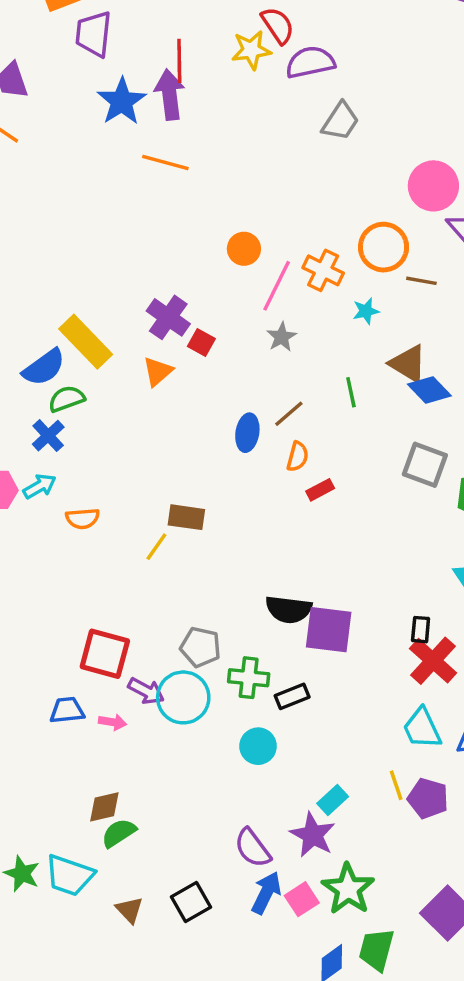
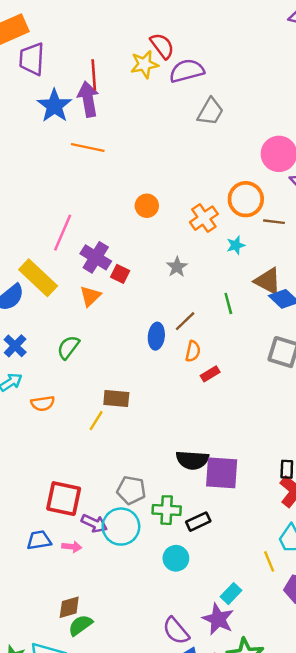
orange cross: (323, 270) -> (204, 218), turned 32
pink line: (277, 286) -> (63, 233), moved
green semicircle: (67, 399) -> (68, 347), moved, turned -30
yellow line: (396, 785) -> (269, 561), moved

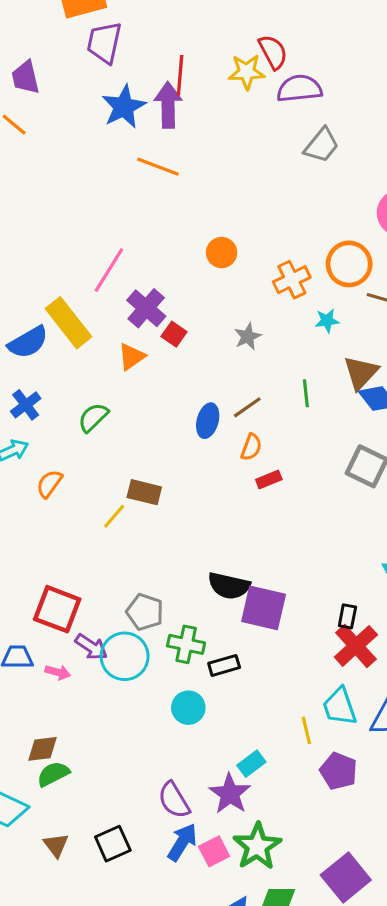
brown triangle: (268, 281) -> (361, 373), turned 36
orange semicircle: (43, 403) -> (49, 484), turned 125

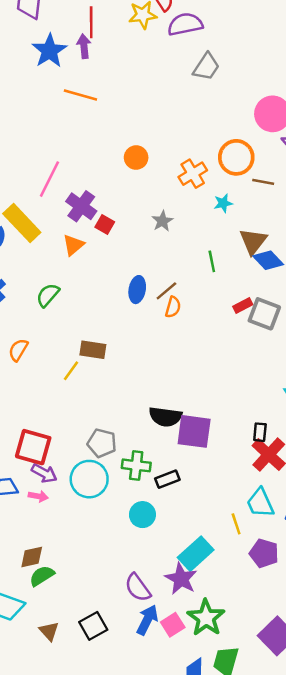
purple arrow: (168, 105) -> (84, 46), size x0.7
brown line: (247, 407) -> (166, 291), moved
red rectangle: (269, 480) -> (243, 306), moved
purple arrow: (91, 647) -> (44, 473), moved
cyan rectangle: (251, 764) -> (196, 554), size x1.6

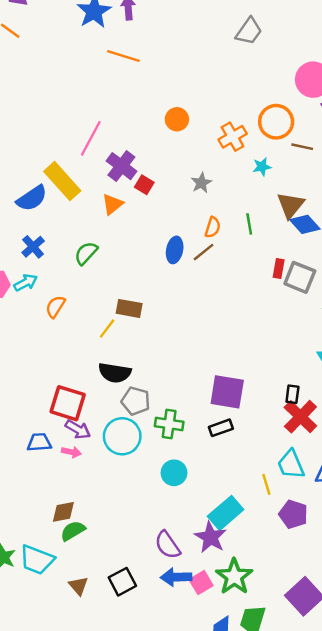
red rectangle: (243, 306) -> (279, 268), turned -54
orange semicircle: (173, 307) -> (213, 227), moved
black semicircle: (165, 417) -> (115, 373), moved
black rectangle: (167, 479) -> (221, 428), moved
blue arrow: (147, 620) -> (176, 577), turned -120

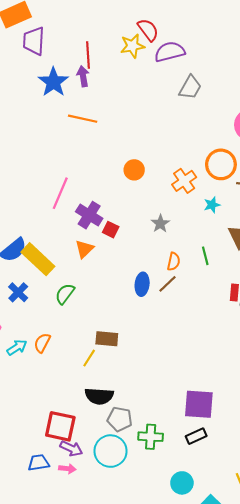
yellow rectangle: (62, 181) -> (38, 259), moved
cyan arrow: (26, 283) -> (17, 347), moved
cyan circle: (174, 473) -> (182, 483), moved

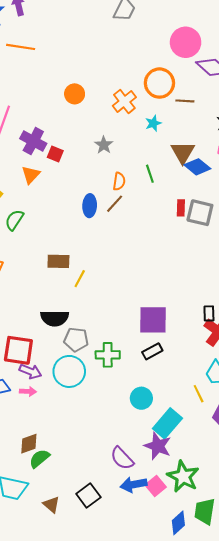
yellow line: (89, 358) -> (80, 279), moved

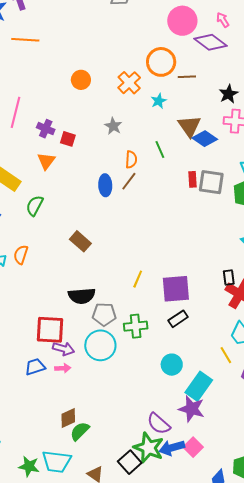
purple cross: (33, 141) -> (46, 129), size x0.7
brown rectangle: (58, 261) -> (80, 241), turned 45
yellow line: (80, 279) -> (138, 279), moved
green star: (183, 476) -> (149, 448), moved

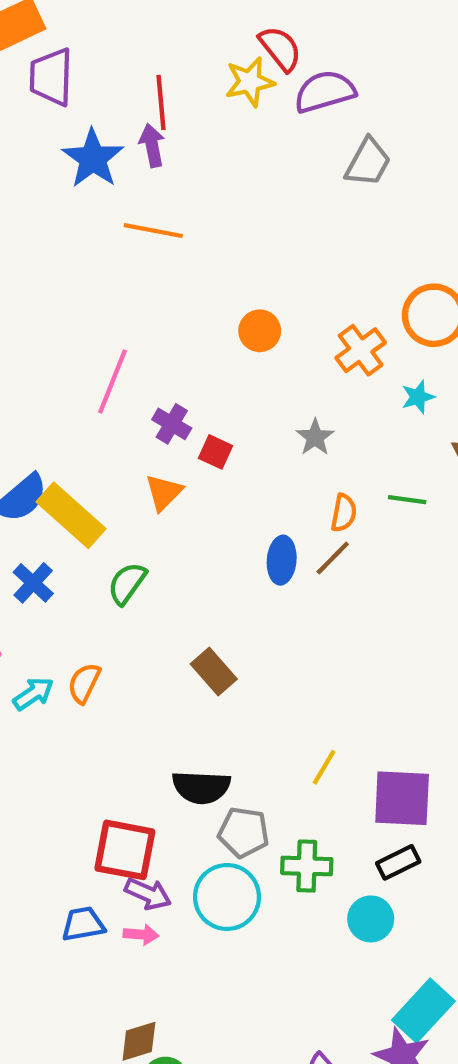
green line: (160, 149) -> (407, 500), turned -66
cyan circle: (172, 365) -> (371, 919), moved

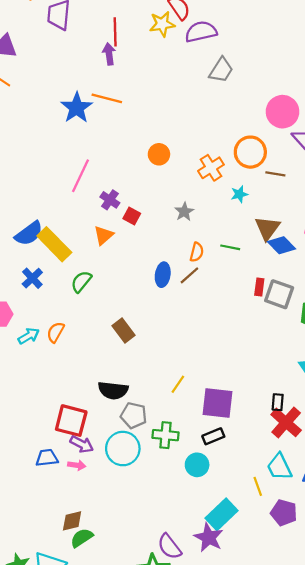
blue star: (93, 158) -> (77, 108), moved

